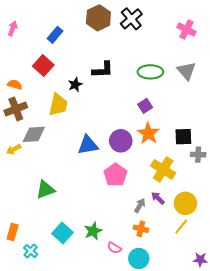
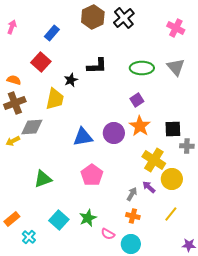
pink pentagon: (115, 175) -> (92, 175), moved
yellow circle: (185, 203) -> (172, 179), moved
orange rectangle: (13, 232) -> (12, 219), turned 35

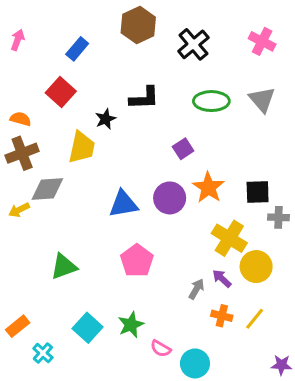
black cross: (124, 18) -> (193, 44), moved
purple square: (137, 100) -> (183, 149), moved
orange cross: (133, 216) -> (222, 316), moved

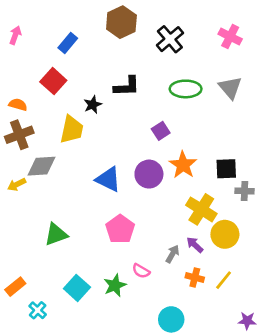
blue triangle: (123, 204) -> (108, 179), turned 36
pink semicircle: (161, 349) -> (141, 271), moved

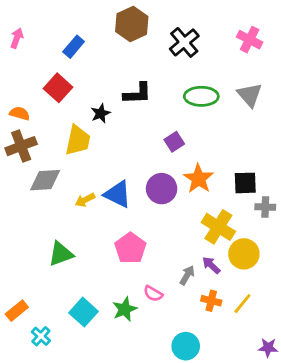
yellow arrow: (17, 185) -> (85, 200), moved

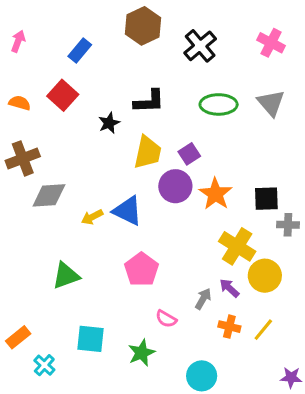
orange semicircle: (20, 113) -> (20, 103), moved
yellow trapezoid: (78, 140) -> (148, 152), moved
purple circle: (162, 189) -> (175, 186), moved
green star: (125, 309) -> (141, 353), moved
cyan square: (84, 312) -> (91, 339), turned -36

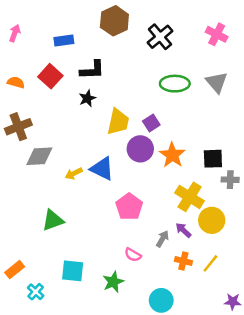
blue rectangle: (80, 50) -> (64, 40), turned 42
black L-shape: (149, 101) -> (92, 70), moved
pink pentagon: (141, 269) -> (129, 207), moved

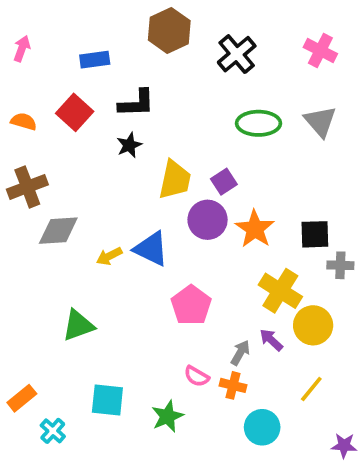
orange cross: (183, 261) -> (233, 385), moved
cyan circle: (161, 300) -> (262, 427), moved

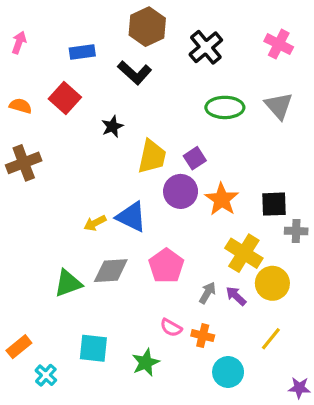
black L-shape: (137, 103) -> (135, 73), moved, turned 44
gray diamond: (58, 231) -> (111, 271), moved
gray arrow: (240, 353) -> (207, 293), moved

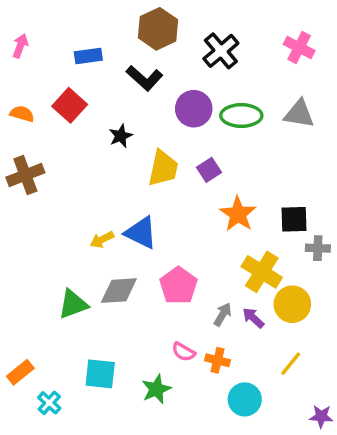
gray triangle: (279, 106) -> (299, 114), turned -40
purple circle: (181, 191) -> (194, 109), moved

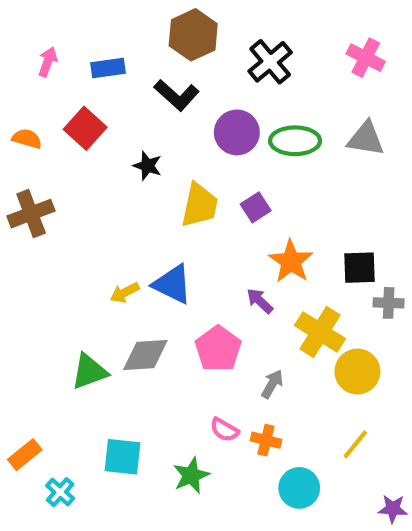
pink arrow: (20, 46) -> (48, 62), moved
black star: (121, 136) -> (147, 166), turned -30
purple arrow: (253, 318) -> (260, 301), moved

